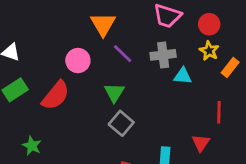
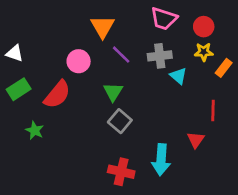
yellow star: (209, 51) -> (204, 52), turned -30
cyan triangle: (183, 76) -> (178, 76), turned 36
green star: (32, 146) -> (35, 130), moved

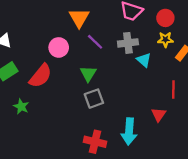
gray square: (120, 121) -> (94, 99), turned 30

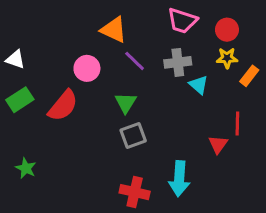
orange triangle: (79, 18) -> (114, 30), turned -35
green star: (21, 107) -> (26, 168), moved
red triangle: (159, 114) -> (218, 144), moved

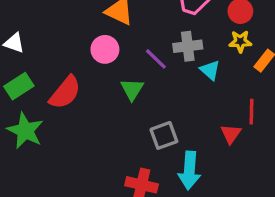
purple line: (135, 61) -> (156, 59), moved
pink circle: (87, 68) -> (105, 49), moved
gray square: (133, 135) -> (164, 135), moved
green star: (26, 168) -> (25, 131), moved, size x1.6

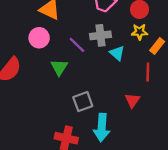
red line: (252, 112) -> (148, 72), moved

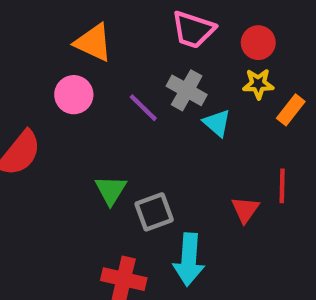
gray cross: (101, 35) -> (187, 90), turned 36
green triangle: (59, 67) -> (111, 190), moved
red line: (148, 72) -> (282, 186), moved

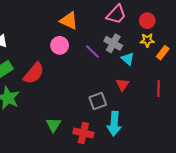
pink trapezoid: (193, 30) -> (116, 14), turned -65
green triangle: (111, 190) -> (53, 125), moved
red triangle: (245, 210) -> (122, 85), moved

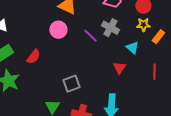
cyan triangle: (128, 59) -> (132, 48), moved
red semicircle: (34, 73) -> (33, 57), size x0.7
gray square: (98, 101) -> (71, 84), moved

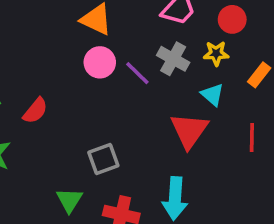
yellow star: (143, 25) -> (216, 53), moved
pink circle: (58, 30) -> (100, 62), moved
red triangle: (119, 68) -> (189, 130), size x1.6

